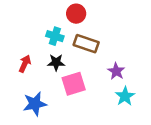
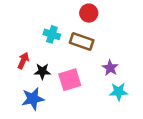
red circle: (76, 14) -> (89, 13), moved
black star: (56, 62) -> (42, 71), moved
cyan star: (125, 96) -> (119, 92), turned 30

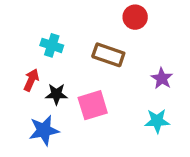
red circle: (89, 13) -> (135, 17), moved
cyan cross: (52, 34) -> (52, 45), moved
purple star: (110, 68) -> (162, 78), moved

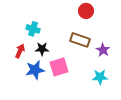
brown rectangle: (108, 55) -> (80, 40), moved
black star: (56, 94) -> (42, 49), moved
blue star: (44, 130) -> (35, 70), moved

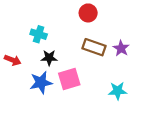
red circle: (86, 11) -> (88, 13), moved
purple star: (103, 50) -> (121, 48), moved
red arrow: (20, 51) -> (13, 60), moved, turned 88

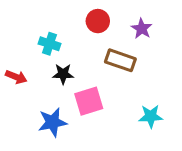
red circle: (88, 13) -> (98, 21), moved
purple star: (121, 48) -> (142, 29), moved
blue star: (41, 83) -> (52, 122), moved

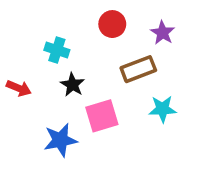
brown rectangle: (120, 60) -> (138, 69), turned -40
black star: (63, 74) -> (72, 85), turned 30
cyan star: (151, 116) -> (163, 109), moved

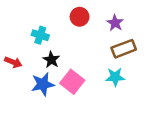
brown rectangle: (138, 69) -> (124, 49), moved
pink square: (102, 116) -> (72, 82), turned -35
blue star: (60, 140) -> (43, 84), moved

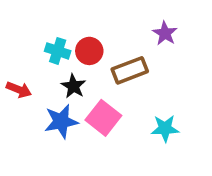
red circle: (80, 17) -> (89, 51), moved
brown rectangle: (124, 49) -> (130, 70), moved
cyan star: (115, 77) -> (165, 128), moved

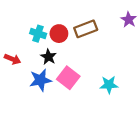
purple star: (165, 33) -> (129, 20), moved
brown rectangle: (130, 70) -> (86, 29), moved

